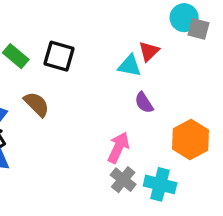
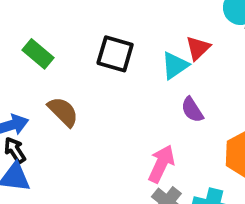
black square: (59, 56) -> (115, 54), moved
cyan triangle: (130, 66) -> (175, 65), turned -45

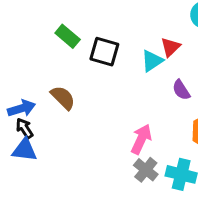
green rectangle: (38, 54) -> (68, 36), moved
purple semicircle: (192, 110) -> (181, 90), moved

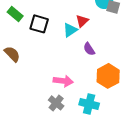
pink arrow: (141, 139) -> (63, 81), turned 72
gray cross: (146, 170) -> (56, 103), moved

